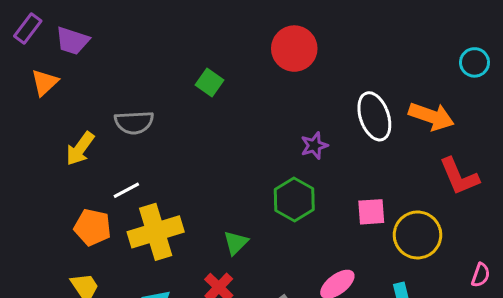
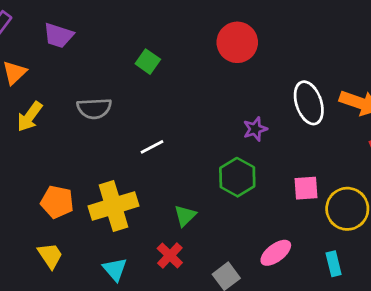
purple trapezoid: (72, 41) -> (58, 35), moved
green square: (210, 82) -> (148, 62), moved
yellow arrow: (80, 149) -> (30, 117), moved
white line: (126, 190) -> (152, 147), moved

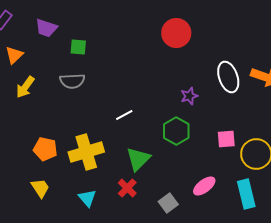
green square: (148, 62) -> (78, 47), moved, turned -30
white line: (152, 147) -> (124, 115), moved
green triangle: (185, 216) -> (138, 159), size x1.5
cyan rectangle: (334, 264) -> (246, 194), size x1.6

